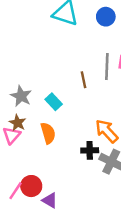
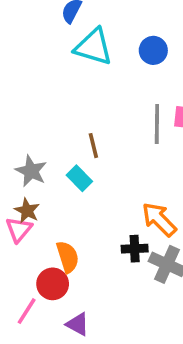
brown line: (83, 80) -> (93, 146), moved
orange semicircle: (48, 133) -> (68, 257), moved
red circle: (31, 186) -> (53, 284), moved

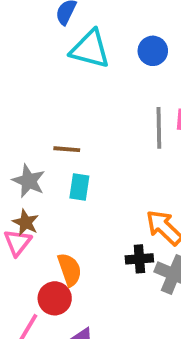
brown line: (93, 146) -> (67, 149), moved, turned -70
cyan rectangle: (79, 178) -> (79, 187), turned 55

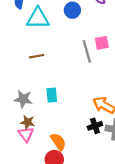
brown line: (67, 149) -> (37, 56), moved

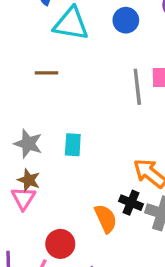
brown line: (37, 56) -> (47, 73), moved
black cross: (95, 126) -> (131, 203), turned 32
orange semicircle: (58, 142) -> (106, 219), moved

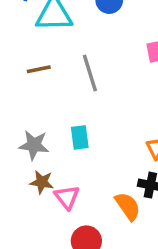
gray line: (137, 87) -> (90, 73), moved
pink triangle: (23, 198) -> (67, 197), moved

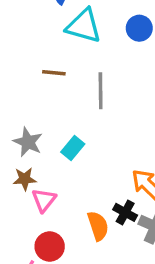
cyan rectangle: (80, 137) -> (73, 148), turned 30
brown star: (42, 182) -> (25, 179), turned -30

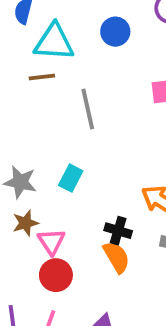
brown line: (54, 73) -> (42, 77), moved
black cross: (125, 212) -> (118, 231), moved
red circle: (50, 247) -> (56, 275), moved

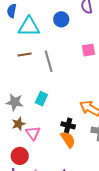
brown line: (42, 77) -> (25, 54), moved
red circle: (56, 275) -> (20, 156), moved

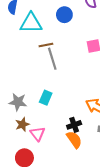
brown line: (25, 54) -> (46, 45), moved
black cross: (68, 125) -> (74, 125), turned -32

